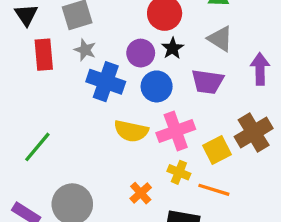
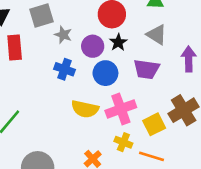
gray star: (85, 50) -> (63, 35), moved
blue cross: (106, 82) -> (65, 69), size x0.7

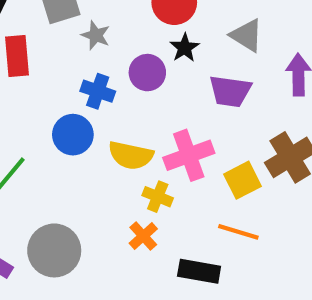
purple circle: (93, 46) -> (147, 73), moved
blue circle: (105, 73) -> (73, 135), moved
yellow cross: (123, 142) -> (158, 197), moved

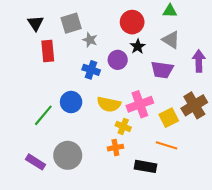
blue circle: (73, 135) -> (71, 102), moved
orange cross: (143, 236) -> (115, 148), turned 32

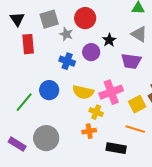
red circle: (132, 22) -> (85, 18), moved

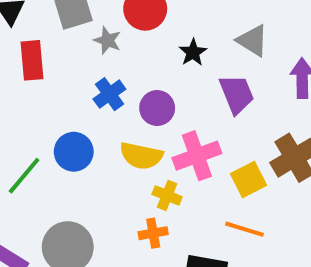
purple circle: (91, 52) -> (157, 108), moved
blue cross: (67, 61) -> (109, 94), turned 35
purple trapezoid: (131, 61) -> (237, 94), turned -120

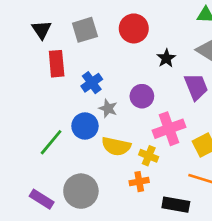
gray star: (107, 40) -> (108, 108), moved
blue cross: (109, 94) -> (92, 83), moved
yellow semicircle: (141, 156) -> (116, 146), moved

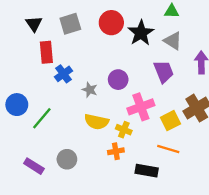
black star: (166, 58) -> (141, 33), moved, size x1.6
blue cross: (92, 83) -> (64, 74), moved
blue circle: (85, 126) -> (17, 105), moved
gray circle: (81, 191) -> (67, 159), size x0.7

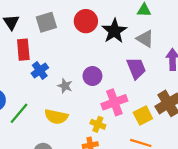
yellow semicircle: (97, 122) -> (56, 117), moved

